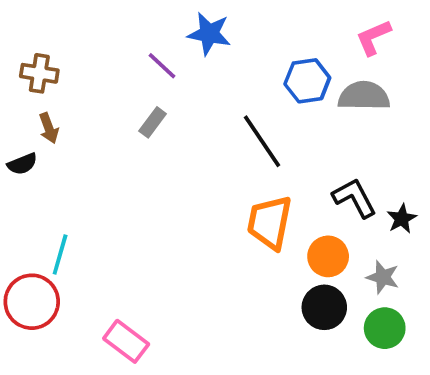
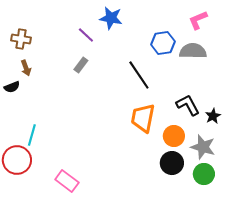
gray star: (383, 277) -> (203, 147), size x1.4

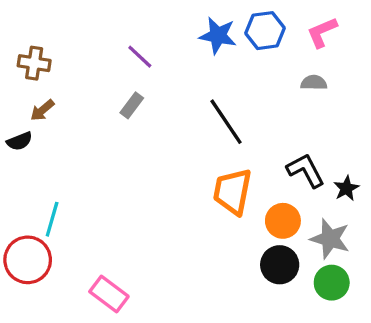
blue star: (111, 18) -> (218, 35), moved
blue hexagon: (163, 43) -> (265, 31), moved
gray semicircle: (193, 51) -> (314, 83), size x0.6
brown arrow: (26, 68) -> (42, 110), turned 70

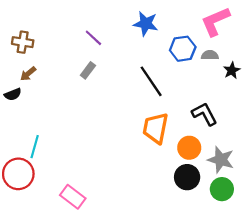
blue hexagon: (265, 31) -> (183, 49), moved
pink L-shape: (322, 32) -> (215, 21), size x1.4
black star: (346, 188) -> (232, 70), moved

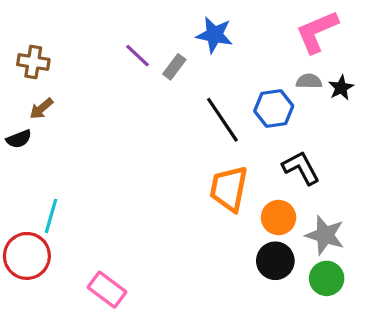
blue hexagon: (183, 49) -> (274, 109), moved
gray rectangle: (88, 70) -> (174, 67), moved
black star: (232, 70) -> (341, 88), moved

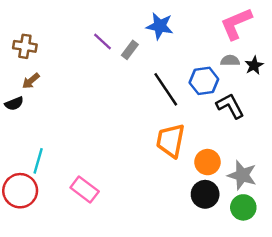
black L-shape: (301, 168) -> (230, 106), moved
pink rectangle: (107, 290) -> (85, 190), moved

